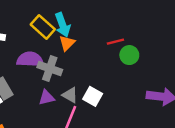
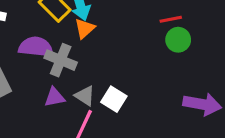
red line: (115, 42) -> (171, 19), moved
green circle: (129, 55) -> (178, 40), moved

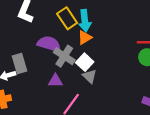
gray triangle: (85, 96) -> (90, 76), moved
white square: (114, 99) -> (85, 62), moved

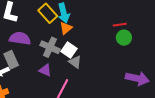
purple semicircle: (49, 44) -> (20, 38), moved
purple triangle: (55, 81) -> (45, 70), turned 32

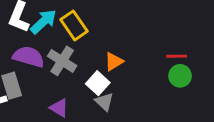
cyan arrow: (64, 13) -> (43, 22), moved, turned -126
orange triangle: (66, 28) -> (114, 62), moved
gray cross: (50, 47) -> (62, 61), moved

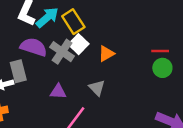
white square: (98, 83) -> (79, 44), moved
purple triangle: (59, 108) -> (58, 92), turned -30

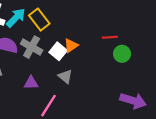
white square: (79, 44) -> (58, 51), moved
red line: (160, 51) -> (110, 37), moved

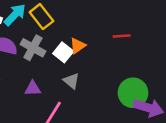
green circle: (122, 54) -> (133, 93), moved, size x1.5

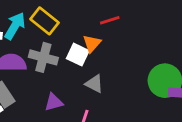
red line: (122, 36) -> (110, 20), moved

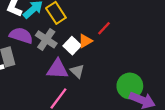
red line: (110, 20) -> (104, 28), turned -48
purple triangle: (54, 102) -> (57, 69), moved, size x1.5

